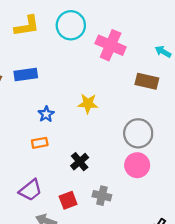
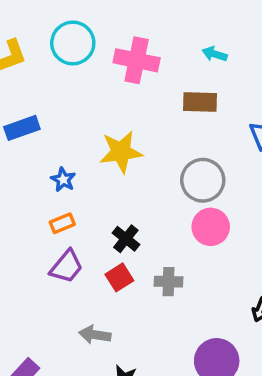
yellow star: (88, 104) -> (121, 152), size x1.4
purple trapezoid: (30, 190) -> (67, 267), moved
red square: (68, 200) -> (119, 277), moved

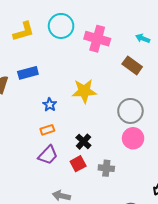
brown rectangle: (200, 102) -> (132, 65), turned 30

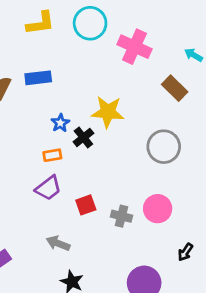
pink circle: (133, 138) -> (158, 209), moved
black cross: (83, 142) -> (83, 138), moved

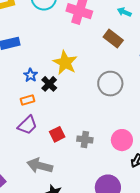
yellow star: (108, 112) -> (65, 63), turned 30
pink circle: (158, 209) -> (122, 140), moved
gray arrow: (58, 243) -> (40, 166), size x1.4

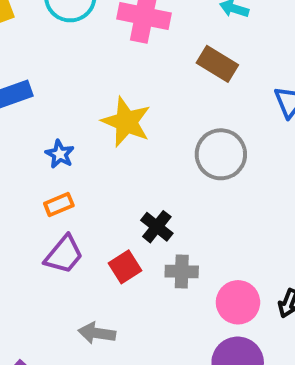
black cross: (49, 84) -> (157, 227), moved
pink circle: (122, 140) -> (238, 302), moved
gray arrow: (40, 166) -> (97, 333), size x0.7

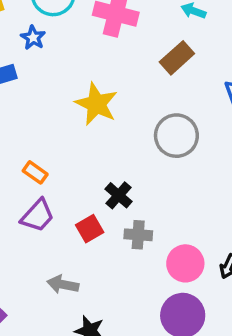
brown rectangle: (217, 64) -> (177, 58), turned -76
blue star: (60, 154) -> (33, 38), moved
orange rectangle: (59, 204) -> (35, 172), turned 55

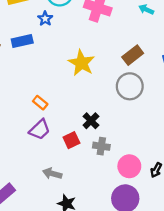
brown rectangle: (177, 58) -> (133, 55), moved

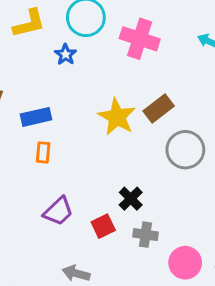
blue rectangle: (22, 41) -> (36, 117), moved
brown rectangle: (133, 55) -> (159, 109), moved
orange rectangle: (40, 103) -> (43, 152), moved, turned 56

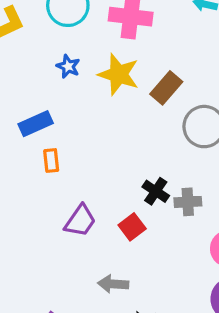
blue star: (65, 54) -> (68, 66), moved
yellow star: (117, 117) -> (119, 74), moved
gray cross: (146, 235) -> (188, 202), moved

